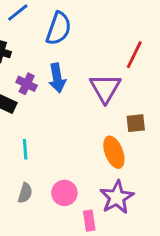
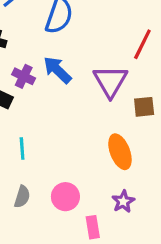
blue arrow: (57, 78) -> (57, 70), turned 144
brown square: (136, 123) -> (144, 107), moved
purple star: (117, 197) -> (123, 201), size x0.6

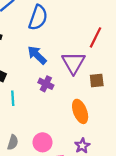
purple cross: (24, 76) -> (46, 84), moved
cyan line: (22, 149) -> (13, 98), moved

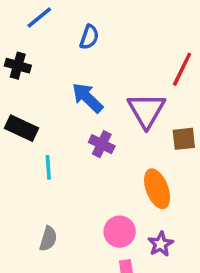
blue semicircle: (38, 18) -> (89, 37), size x0.6
pink circle: (43, 142) -> (120, 232), moved

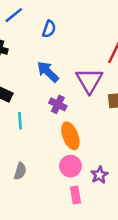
orange ellipse: (157, 189) -> (70, 136), moved

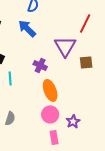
blue arrow: (48, 72) -> (27, 28), moved

